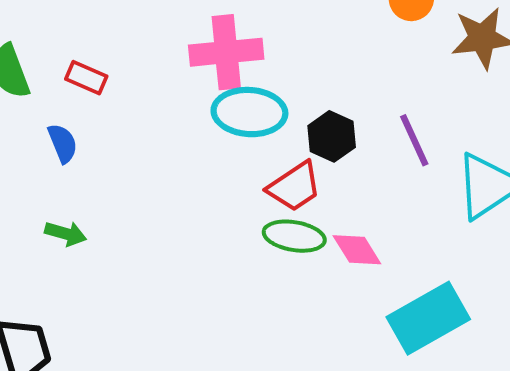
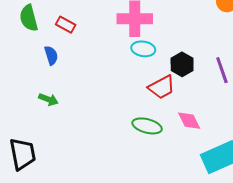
cyan ellipse: (249, 112) -> (143, 49), size x0.7
green ellipse: (294, 236) -> (147, 126), moved

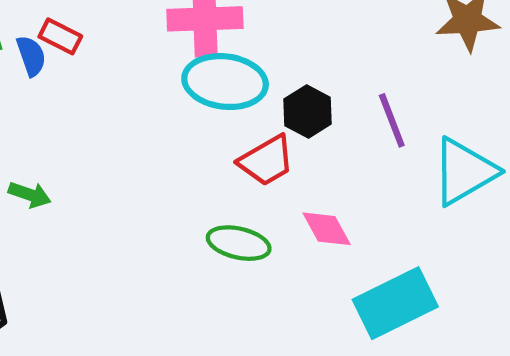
cyan ellipse: (143, 49) -> (225, 82), size x1.6
blue semicircle: (51, 55) -> (31, 56), moved

